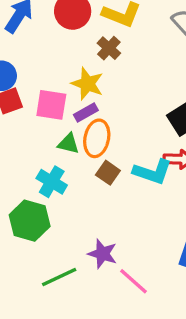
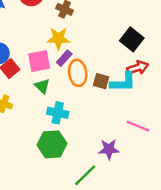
green triangle: (69, 144) -> (42, 86), moved, turned 49
brown square: (108, 173) -> (101, 81), moved
pink line: (134, 281) -> (138, 126), moved

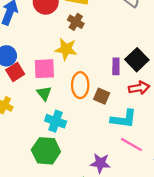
purple rectangle: (64, 58) -> (116, 66), moved, turned -49
cyan L-shape: (123, 82) -> (124, 119), moved

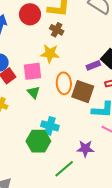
purple rectangle: (116, 66) -> (93, 65), turned 72
brown square: (102, 96) -> (83, 92), size x1.6
cyan cross: (56, 121) -> (50, 126), moved

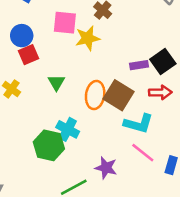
yellow star: (50, 54) -> (88, 38), turned -30
pink square: (33, 71) -> (65, 23), moved
orange ellipse: (64, 83) -> (95, 95), moved

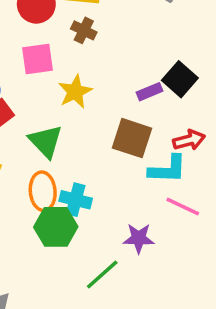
yellow star: (88, 38) -> (75, 92), moved
green triangle: (56, 83) -> (46, 141), size x1.5
red arrow: (160, 92) -> (189, 140), moved
orange ellipse: (95, 95) -> (43, 191), moved

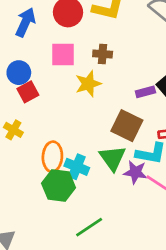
brown cross: (84, 30) -> (103, 54), moved, turned -30
green triangle: (46, 141) -> (112, 158), moved
purple star: (139, 238) -> (135, 172), moved

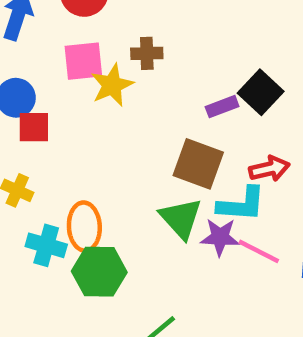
yellow star: (88, 84) -> (112, 85), moved
red square: (28, 92) -> (34, 127), turned 35
cyan cross: (77, 167) -> (46, 245), moved

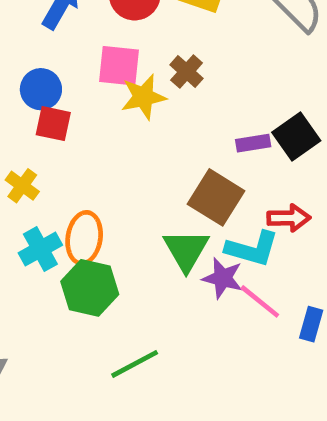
brown cross: (147, 53) -> (187, 72), turned 32
cyan cross: (46, 245) -> (40, 249), turned 33

